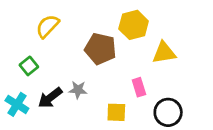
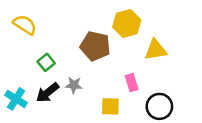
yellow semicircle: (47, 26) -> (25, 25), moved, turned 80
green square: (29, 66) -> (46, 62), moved

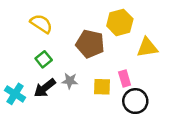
yellow semicircle: (25, 25) -> (41, 24), moved
yellow square: (110, 106) -> (102, 87), moved
black circle: (159, 106) -> (135, 101), moved

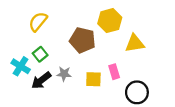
yellow semicircle: (41, 24) -> (38, 22), turned -84
cyan cross: (15, 94) -> (21, 66), moved
black circle: (135, 101) -> (137, 92), moved

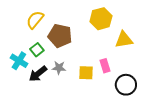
brown pentagon: (83, 40) -> (60, 36), moved

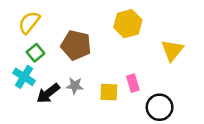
yellow semicircle: (35, 20) -> (29, 22), moved
yellow triangle: (124, 40) -> (172, 50), moved, turned -42
green square: (37, 50) -> (35, 53), moved

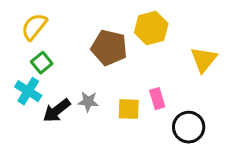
brown pentagon: (76, 45) -> (109, 48), moved

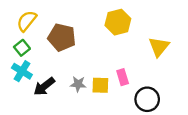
brown pentagon: (109, 48) -> (62, 37), moved
green square: (42, 63) -> (22, 48), moved
gray star: (88, 102) -> (78, 84), moved

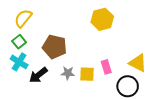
brown pentagon: (62, 37) -> (55, 47), moved
yellow triangle: (159, 47) -> (138, 63), moved, turned -42

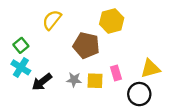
yellow semicircle: (23, 18) -> (52, 20), moved
brown pentagon: (55, 47) -> (86, 45), moved
yellow triangle: (138, 63) -> (150, 69), turned -42

